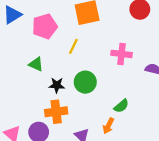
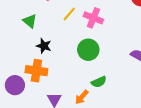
pink cross: (122, 54) -> (93, 18), moved
green circle: (85, 82) -> (88, 50), moved

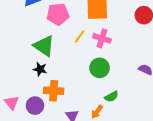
green triangle: (30, 21) -> (44, 46), size x1.6
black star: (44, 46) -> (40, 69), moved

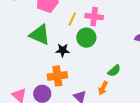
green circle: (100, 68) -> (86, 38), moved
black star: (40, 69) -> (63, 50), moved

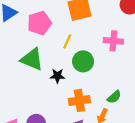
pink cross: (94, 17) -> (113, 41), moved
orange cross: (57, 76) -> (79, 100), moved

